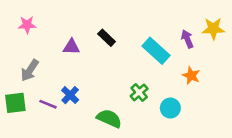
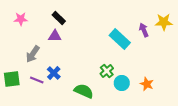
black rectangle: (107, 38) -> (59, 18), moved
gray arrow: (30, 70) -> (33, 54), moved
orange star: (191, 76) -> (147, 84), moved
cyan circle: (170, 108) -> (122, 83), moved

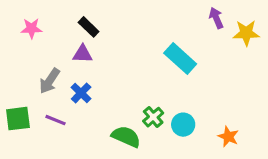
purple arrow: (144, 30) -> (216, 18), moved
green cross: (107, 71) -> (153, 117), moved
blue cross: (54, 73) -> (81, 93), moved
orange star: (147, 84) -> (228, 137), moved

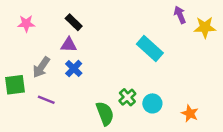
blue cross: (81, 93) -> (74, 68), moved
green square: (18, 119) -> (15, 85), moved
green semicircle: (126, 137) -> (105, 113), turned 45

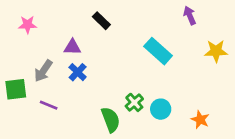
black rectangle: (74, 22) -> (101, 21), moved
yellow star: (205, 27) -> (216, 51), moved

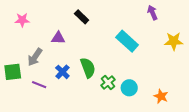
blue cross: (78, 72) -> (62, 72), moved
green semicircle: (111, 120) -> (88, 68), moved

